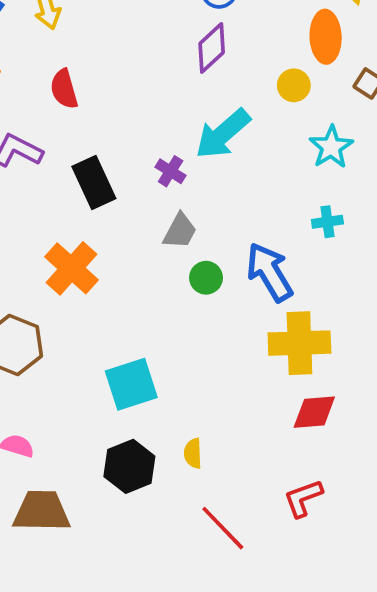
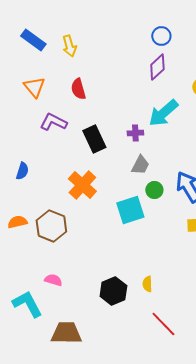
purple cross: (171, 171) -> (135, 133), turned -35
cyan square: (131, 384) -> (130, 210), moved
brown trapezoid: (42, 511) -> (66, 333), moved

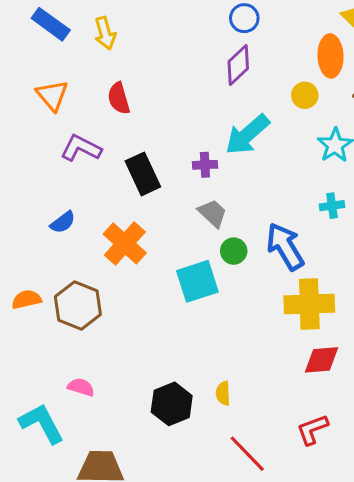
gray trapezoid: (140, 165) -> (213, 213), turned -75
blue semicircle: (22, 171) -> (63, 222), moved, turned 36

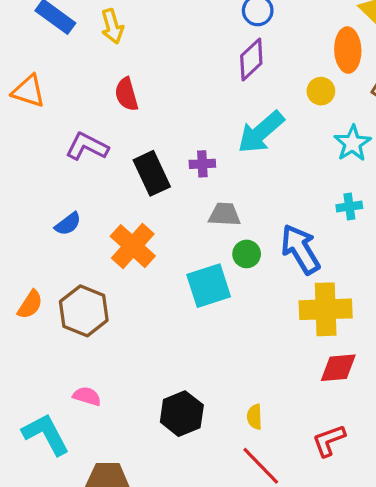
orange triangle: (52, 95) -> (28, 91), moved, turned -32
purple cross: (205, 165) -> (202, 164), moved
gray trapezoid: (213, 213) -> (224, 214), turned -40
orange semicircle: (26, 299) -> (30, 305), turned 136
yellow semicircle: (223, 393) -> (255, 417), moved

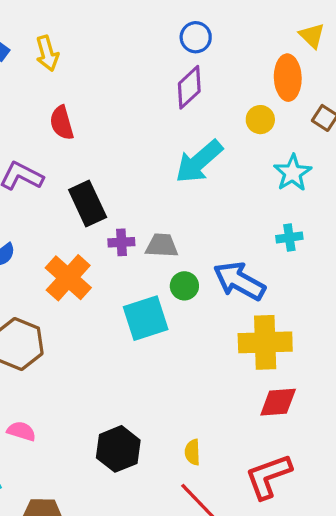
purple cross: (202, 164) -> (121, 242), moved
blue arrow: (300, 249) -> (239, 281), turned -30
red L-shape: (329, 440) -> (268, 476), size x1.4

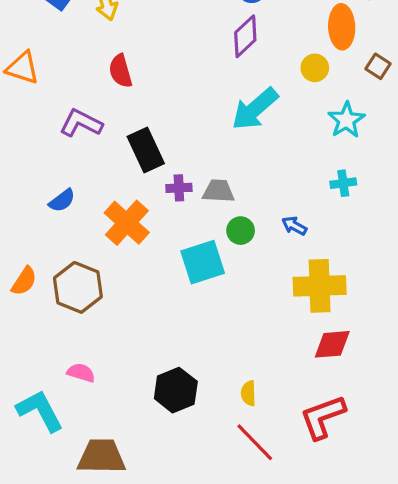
blue arrow: (239, 281) -> (294, 226), size x0.5

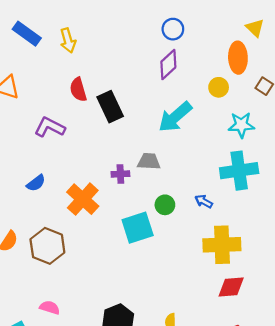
cyan star: (346, 120) -> (241, 125), turned 30
black rectangle: (146, 150) -> (110, 107), moved
cyan cross: (343, 183) -> (239, 171), size x2.0
gray trapezoid: (218, 191) -> (149, 161), moved

